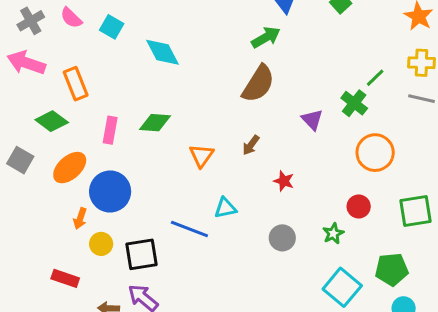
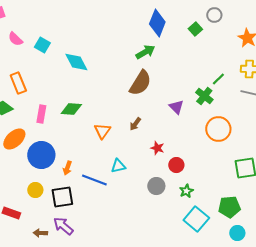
red circle: (359, 206) -> (176, 165), moved
orange arrow: (80, 218) -> (67, 168), moved
green star: (333, 233) -> (186, 191), moved

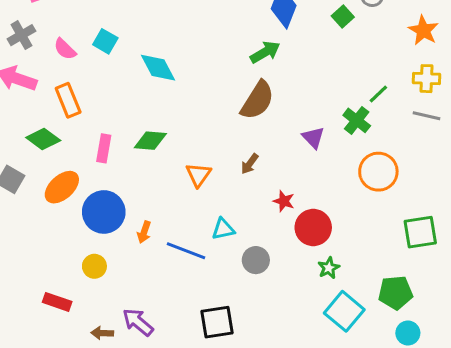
pink semicircle: (15, 39) -> (65, 49), moved
red circle: (176, 165) -> (313, 227), size x1.5
gray circle: (156, 186) -> (256, 260), moved
black square: (62, 197) -> (217, 322), moved

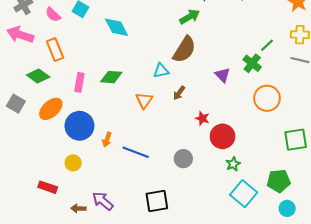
cyan triangle: (223, 229) -> (161, 71), moved

